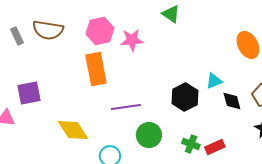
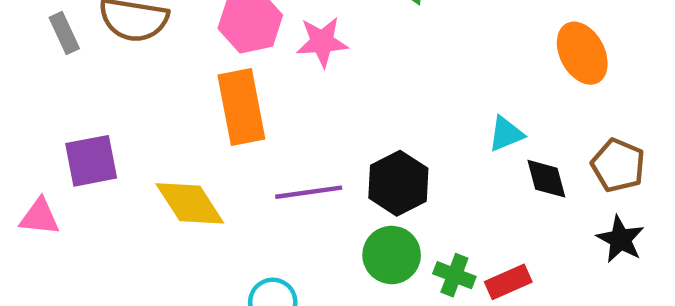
black hexagon: (185, 97) -> (398, 183), moved
yellow diamond: (73, 130) -> (190, 203), moved
green circle: (149, 135) -> (392, 255), moved

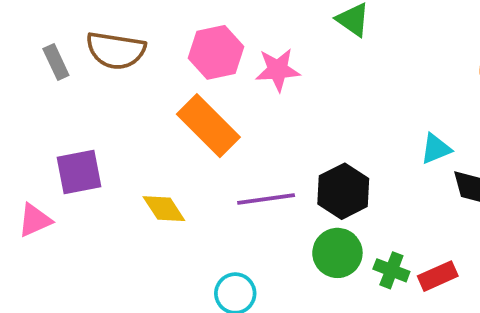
orange rectangle: (241, 107) -> (208, 126), turned -34
yellow diamond: (190, 203) -> (164, 209), size x0.7
pink triangle: (40, 217) -> (35, 220), turned -30

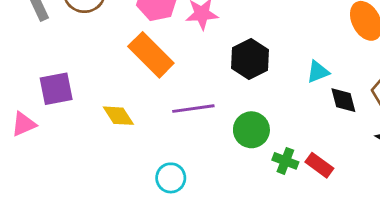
black hexagon: (343, 191) -> (250, 59), moved
green circle: (337, 253) -> (251, 130), moved
red rectangle: (438, 276) -> (319, 165), turned 60

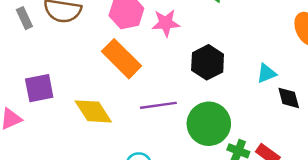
yellow diamond: (118, 116) -> (93, 111), size x1.4
green circle: (251, 130) -> (209, 124), size x1.4

